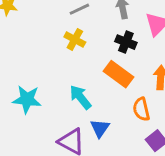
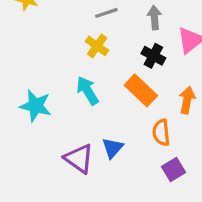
cyan arrow: (80, 97) -> (88, 91), moved

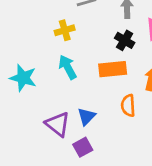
yellow cross: (97, 46) -> (65, 30), moved, turned 36
orange rectangle: (141, 90) -> (113, 69), turned -52
purple square: (173, 170) -> (83, 147), moved

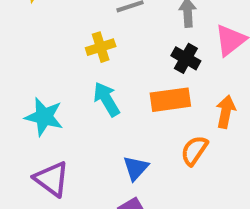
orange semicircle: (128, 106) -> (194, 150), turned 40
purple triangle: (58, 124) -> (52, 179), moved

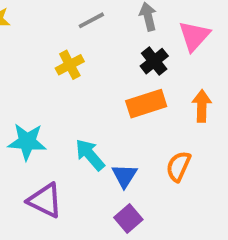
black cross: (186, 58) -> (154, 61), turned 32
cyan arrow: (107, 99) -> (90, 155), moved
orange semicircle: (194, 150) -> (178, 166), moved

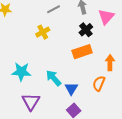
orange arrow: (202, 106) -> (110, 63), moved
purple triangle: (45, 200) -> (31, 102), turned 36

